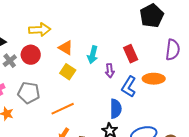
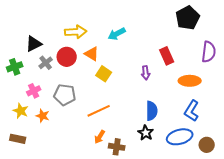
orange triangle: (66, 48) -> (92, 54), moved
cyan arrow: (93, 55) -> (117, 34), moved, turned 48
blue L-shape: (129, 87) -> (192, 111), moved

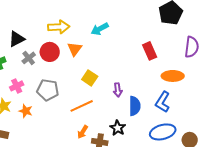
orange triangle: (92, 54) -> (75, 49), turned 35
purple arrow: (146, 73) -> (118, 90), moved
yellow square: (104, 74) -> (90, 78), moved
blue L-shape: (192, 111) -> (163, 102), moved
black star: (146, 133) -> (118, 128), moved

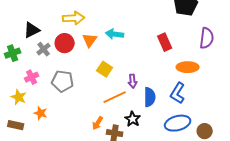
cyan arrow: (100, 29) -> (115, 34), moved, turned 36
orange line: (82, 106) -> (115, 97), moved
orange star: (26, 111) -> (41, 113), moved

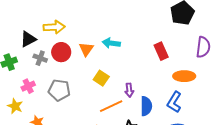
yellow arrow: (74, 18) -> (54, 27), moved
gray cross: (44, 49) -> (40, 58), turned -32

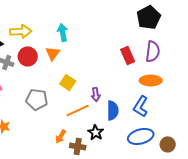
cyan arrow: (111, 43) -> (63, 32), moved, turned 72
purple semicircle: (203, 47) -> (153, 51), moved
gray pentagon: (59, 90) -> (37, 99), moved

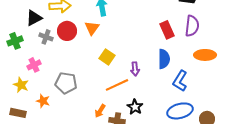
orange ellipse: (151, 80) -> (205, 55), moved
gray pentagon: (37, 99) -> (66, 83), moved
blue semicircle: (113, 110) -> (164, 59), moved

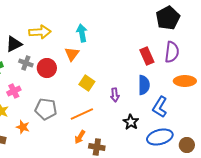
red circle: (67, 31) -> (47, 68), moved
orange line: (117, 85) -> (82, 114), moved
black star: (135, 107) -> (131, 122), moved

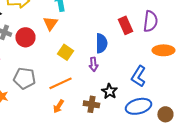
blue semicircle: (144, 85) -> (101, 43), moved
brown cross: (97, 147) -> (91, 104), moved

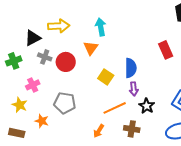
blue semicircle: (101, 43) -> (131, 68), moved
orange line: (60, 83) -> (115, 108), moved
black star: (109, 91) -> (147, 106), moved

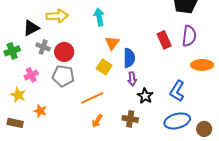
orange triangle: (91, 48) -> (112, 43), moved
gray pentagon: (65, 103) -> (63, 76), moved
orange line: (115, 108) -> (92, 98), moved

